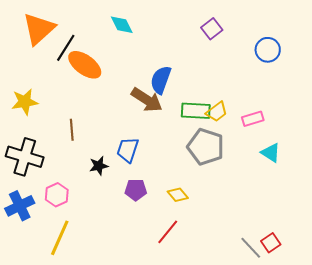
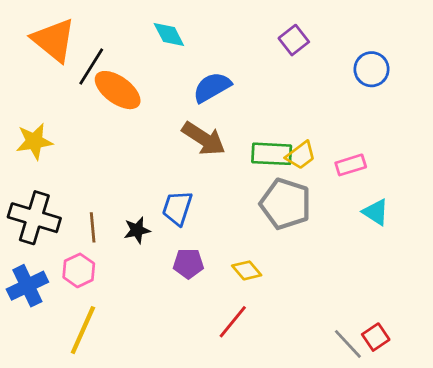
orange triangle: (39, 29) -> (54, 40), turned -39
blue semicircle: (161, 80) -> (212, 87), moved, turned 40
brown line: (72, 130) -> (93, 227), moved

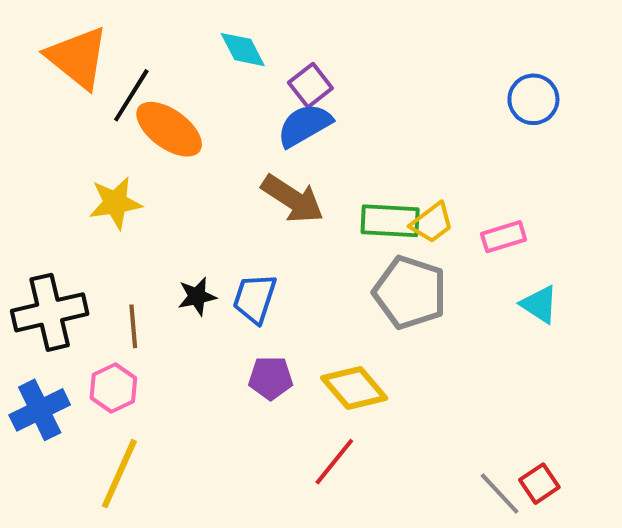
purple square: (294, 40) -> (310, 85), moved
yellow star: (34, 141) -> (115, 203), moved
black cross: (34, 218) -> (50, 312), turned -30
black star: (137, 230) -> (197, 296), moved
yellow diamond: (247, 270) -> (354, 388), size x1.5

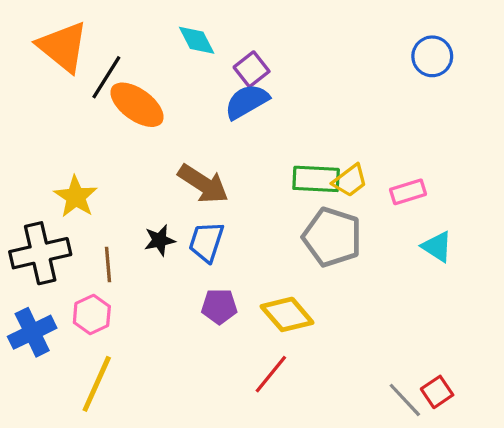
blue circle: (533, 99) -> (432, 56), moved
brown arrow: (293, 199) -> (203, 184), moved
yellow star: (115, 203) -> (76, 197), moved, turned -30

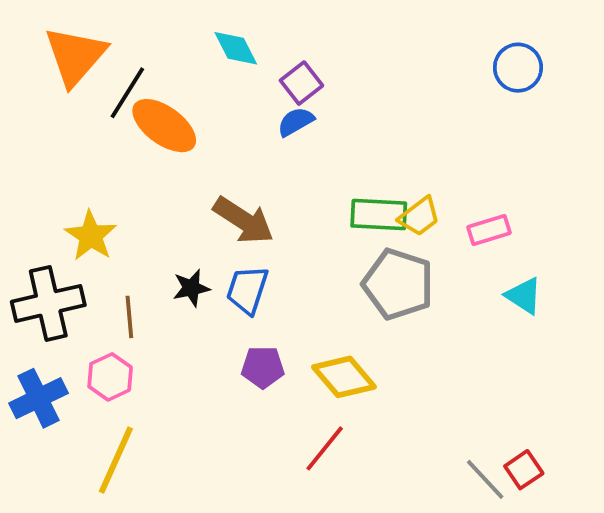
orange triangle: (63, 47) -> (75, 56), turned 32
blue semicircle: (247, 102) -> (296, 122), size x0.7

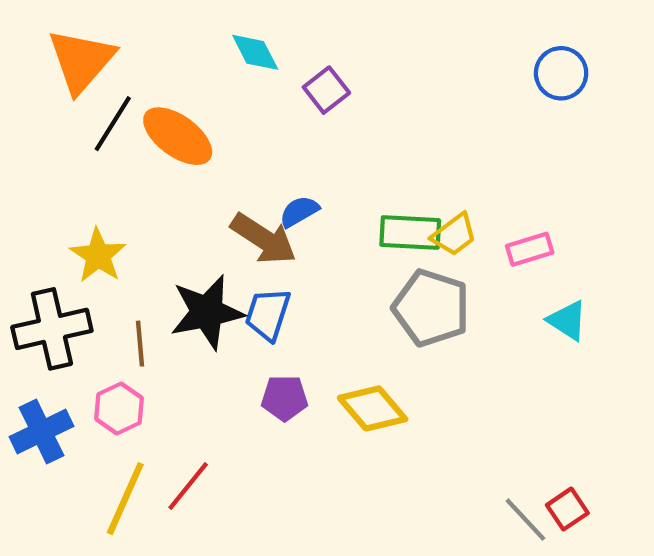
black line: (127, 93) -> (113, 124), moved
blue semicircle: (296, 122) -> (299, 212), moved
black star: (191, 288) -> (207, 312), size x1.8
red line: (325, 448) -> (188, 486), moved

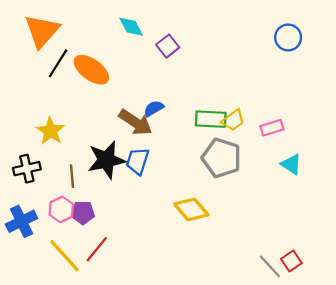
black cross: (52, 329) -> (27, 169), size x0.7
purple pentagon: (285, 398) -> (83, 213), moved
yellow line: (125, 499) -> (64, 256), turned -66

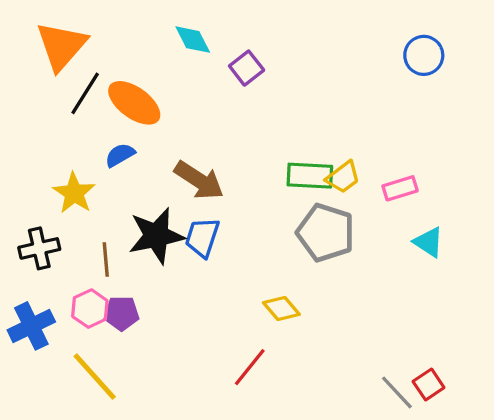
blue semicircle: (154, 108) -> (120, 155), moved
yellow diamond: (191, 209) -> (281, 309), size x0.7
red line: (97, 249) -> (250, 367), moved

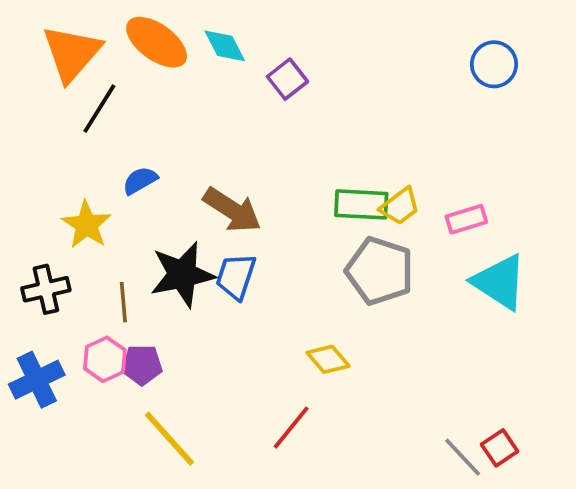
orange ellipse: (134, 103) -> (157, 42), moved
cyan triangle: (429, 242) -> (500, 282), size x1.6
yellow line: (95, 377) -> (169, 439), moved

